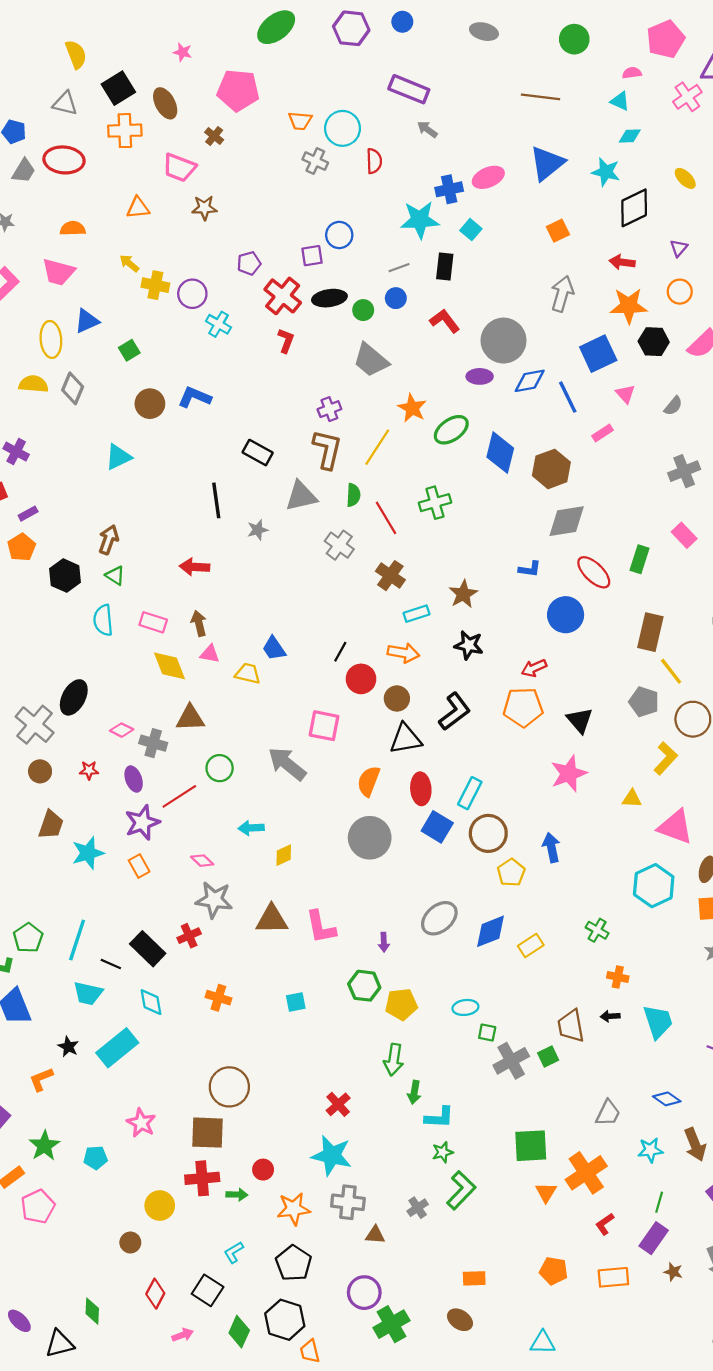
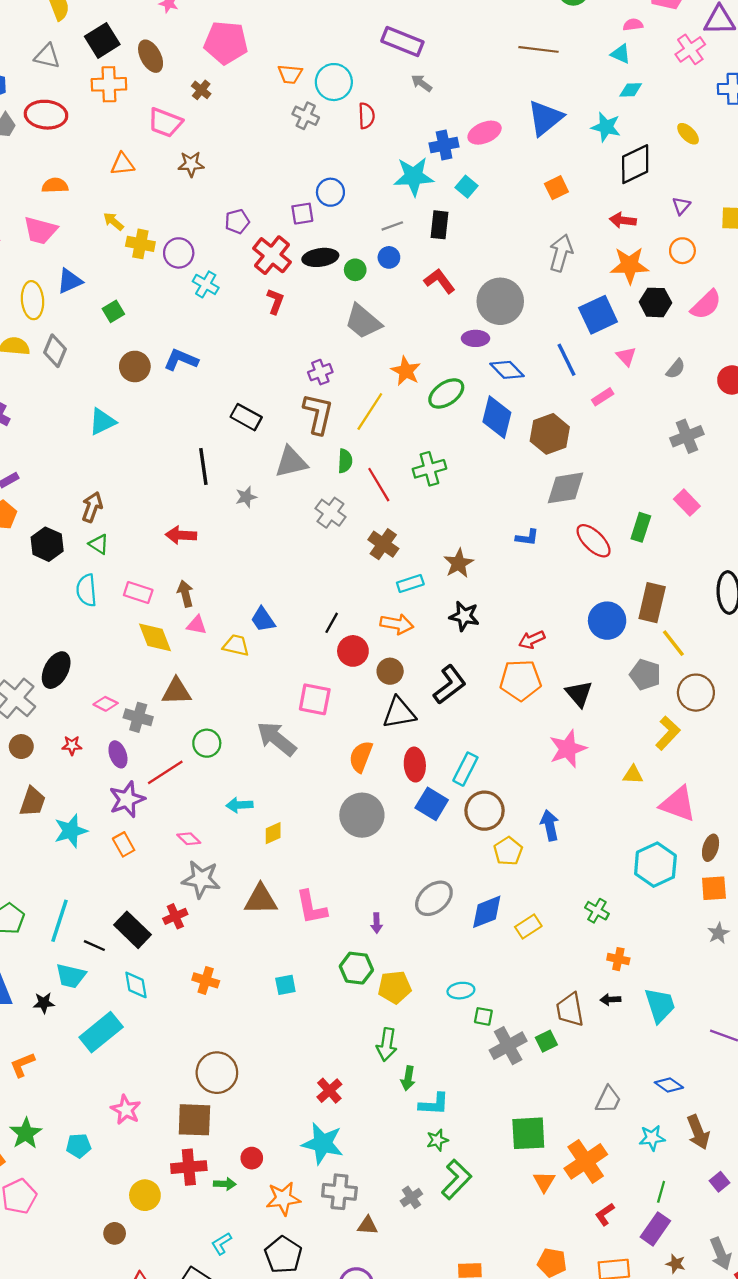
blue diamond: (530, 381) -> (507, 370), moved, turned 56
blue circle: (566, 615) -> (607, 621), moved
black star: (68, 1047) -> (44, 1003), moved, turned -30

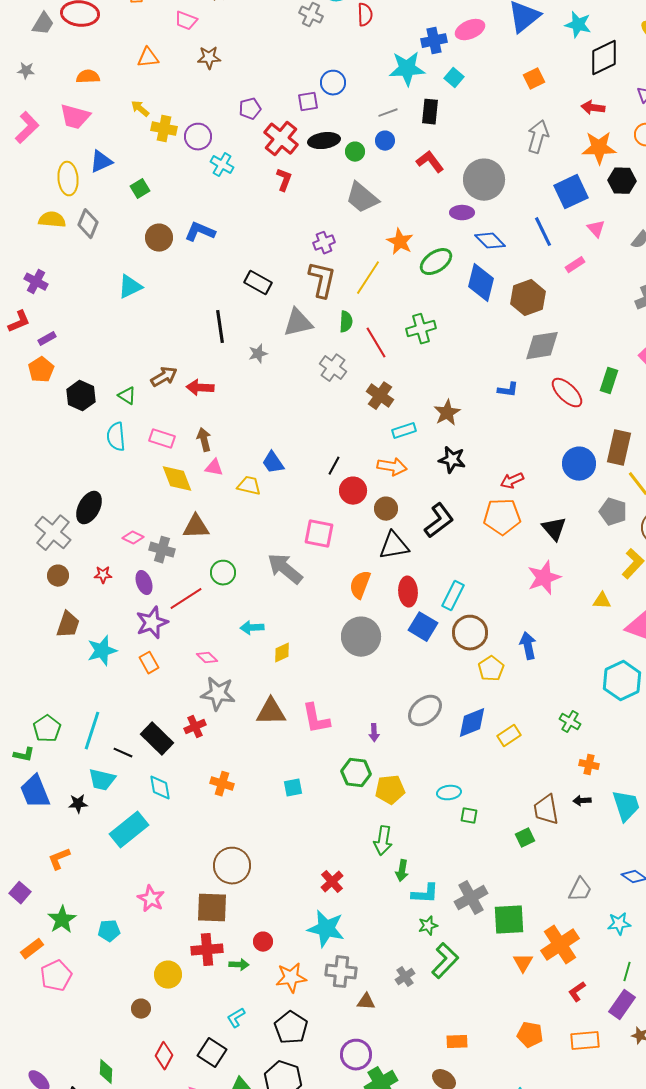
pink trapezoid: (165, 123) -> (186, 21), size x0.7
brown arrow: (92, 507) -> (164, 377), moved, turned 40
gray cross: (508, 1046) -> (471, 898), moved

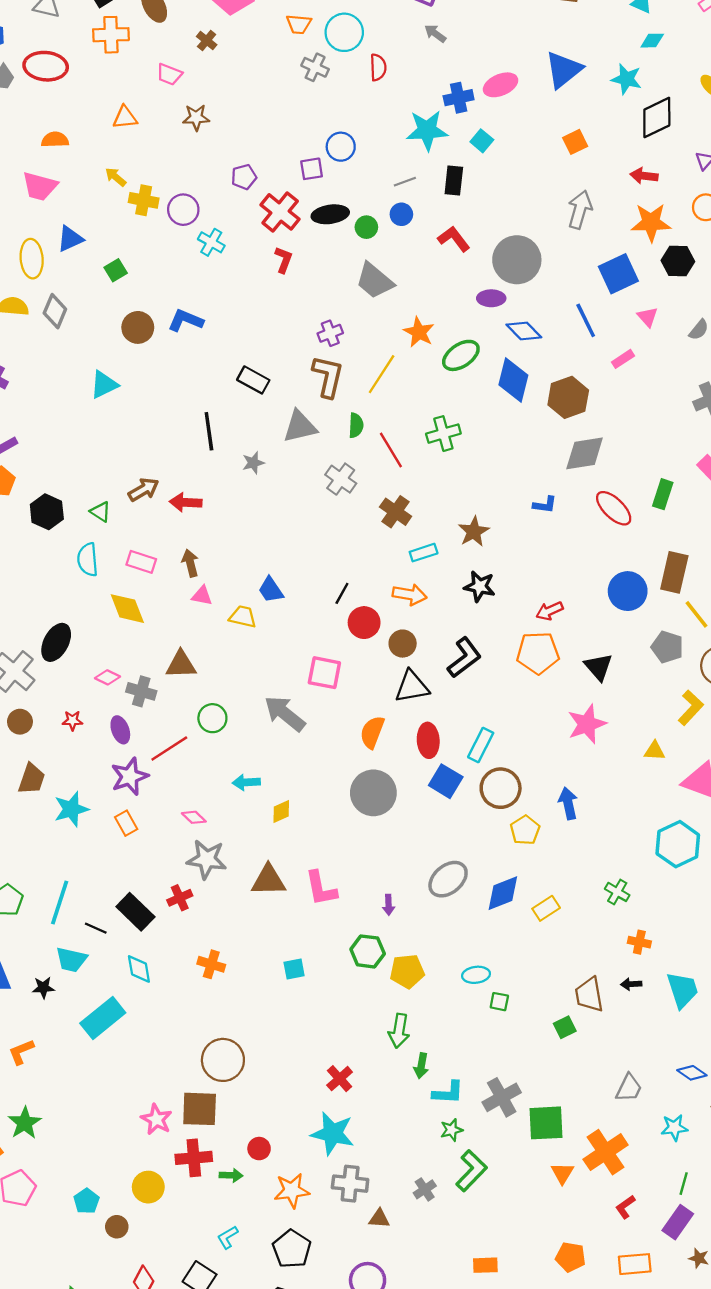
yellow diamond: (177, 479) -> (127, 609), moved
pink star: (151, 899) -> (156, 1119), moved
cyan pentagon: (109, 931) -> (86, 1201), moved, turned -30

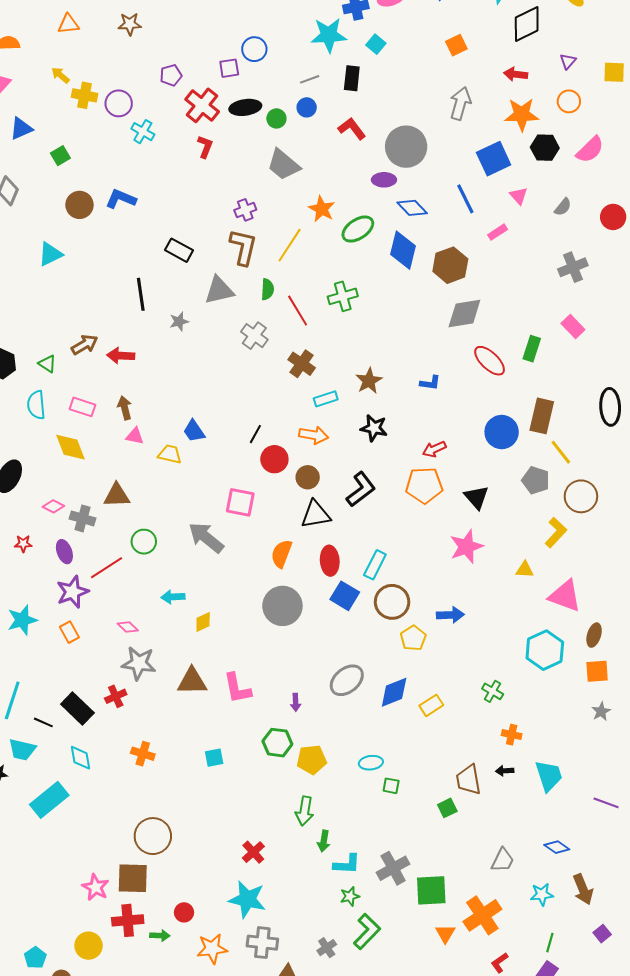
blue L-shape: (545, 505) -> (430, 383), moved
blue arrow: (568, 803) -> (450, 615), turned 100

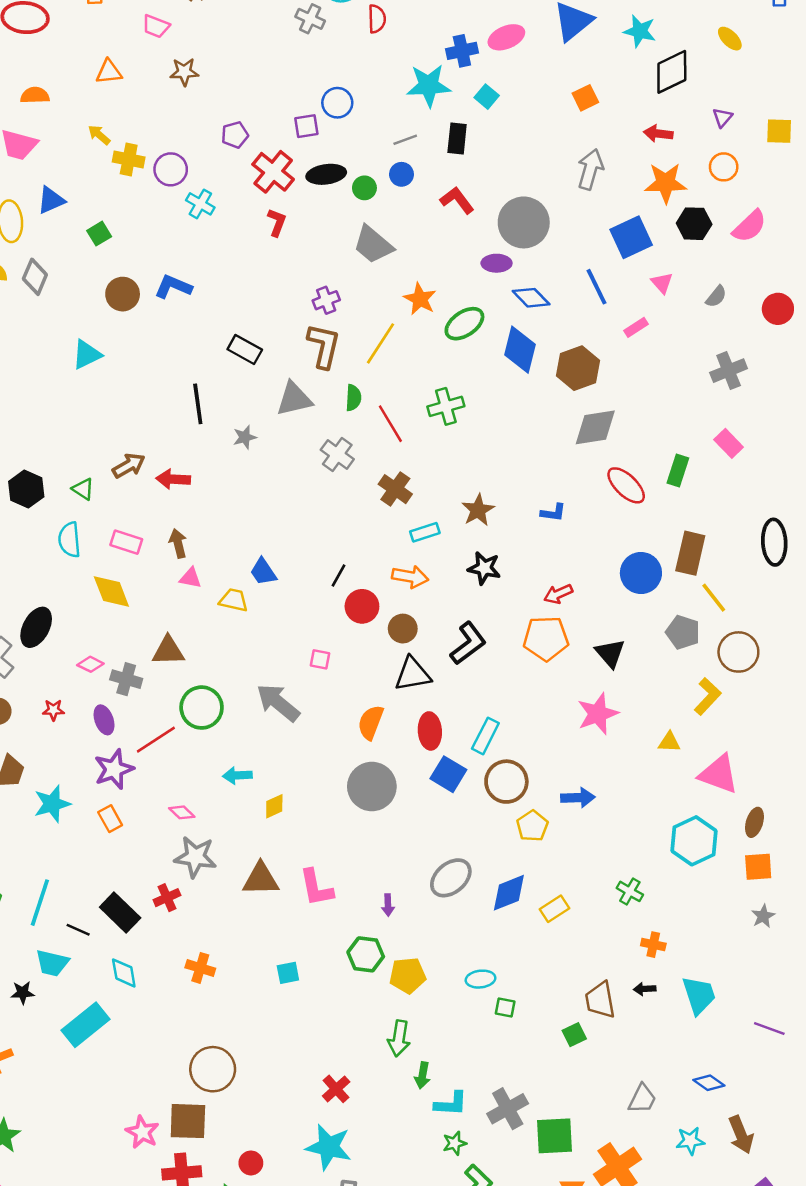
pink square: (240, 502) -> (320, 659), size x0.6
green circle: (144, 542) -> (202, 708), size x1.4

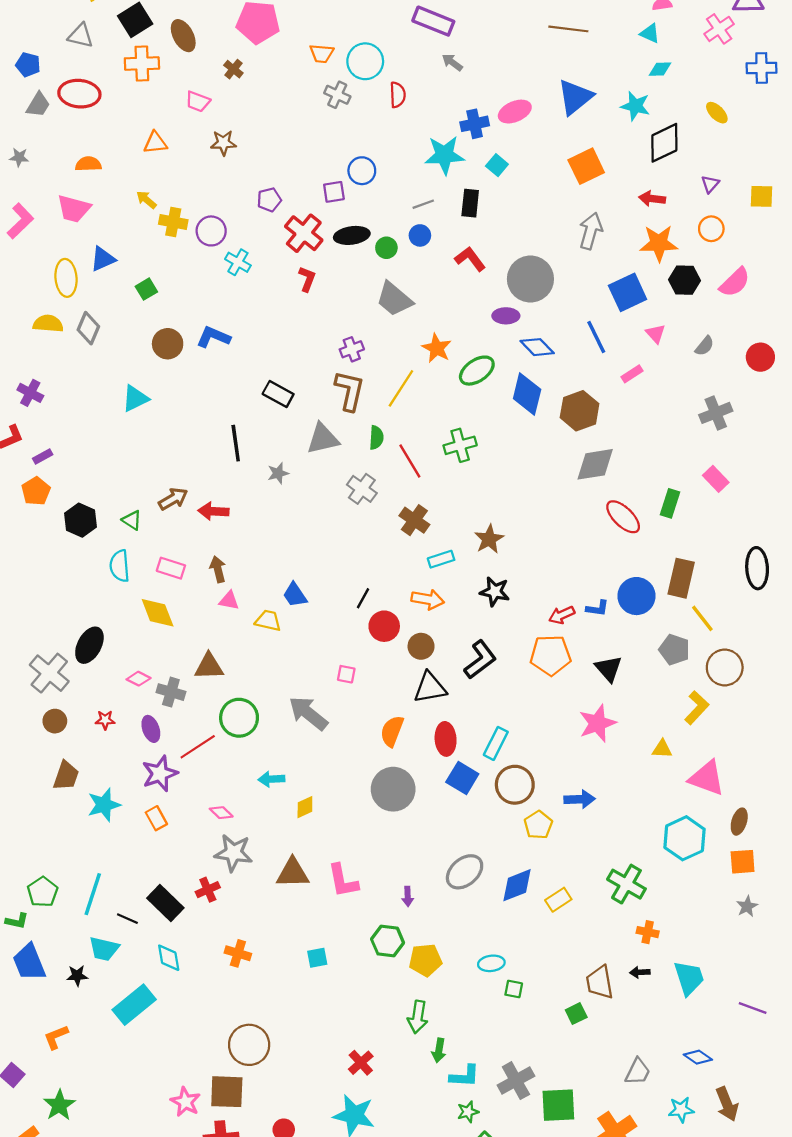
orange square: (585, 98) -> (586, 166), size x1.5
blue L-shape: (553, 513) -> (597, 608), moved
green cross: (630, 891) -> (626, 884), size x1.6

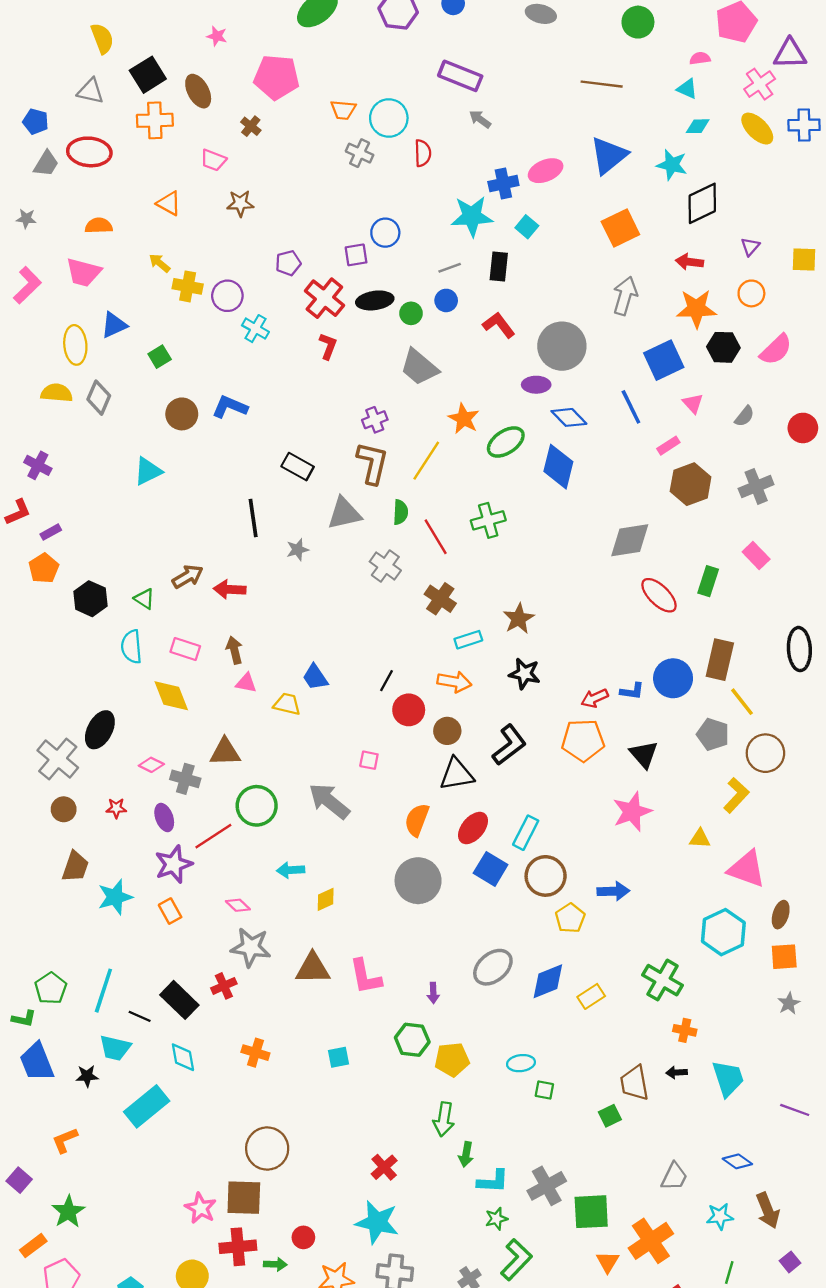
yellow ellipse: (717, 113) -> (757, 129), moved, size x1.4
orange triangle: (155, 143) -> (169, 203), turned 35
brown hexagon: (580, 411) -> (691, 484), moved
red ellipse: (446, 739) -> (473, 828), turned 44

